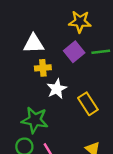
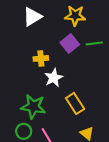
white triangle: (34, 44) -> (32, 17), moved, turned -30
yellow rectangle: (88, 104) -> (75, 103), moved

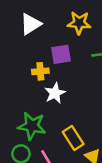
purple square: (70, 43) -> (61, 54), moved, turned 30
yellow rectangle: (75, 103) -> (73, 138), moved

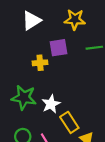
white star: (55, 93) -> (51, 104), moved
green star: (32, 126) -> (24, 98), moved

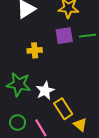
purple square: (59, 48) -> (64, 36), moved

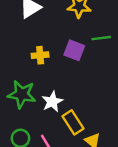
purple square: (64, 36) -> (74, 50), moved, turned 30

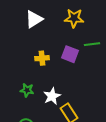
green star: (22, 94) -> (27, 90), size x0.6

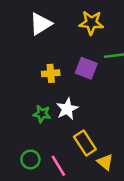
green star: (27, 90) -> (42, 114), moved
white star: (52, 96) -> (67, 109), moved

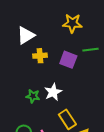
white triangle: (41, 24) -> (26, 35), moved
yellow cross: (51, 73) -> (40, 56), moved

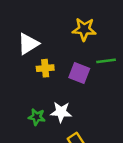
white star: (53, 92) -> (61, 112), turned 30

